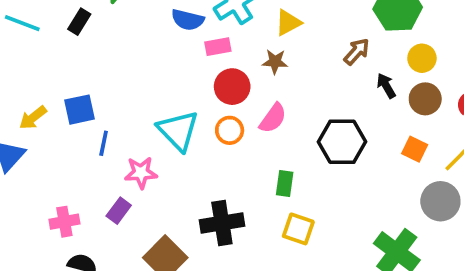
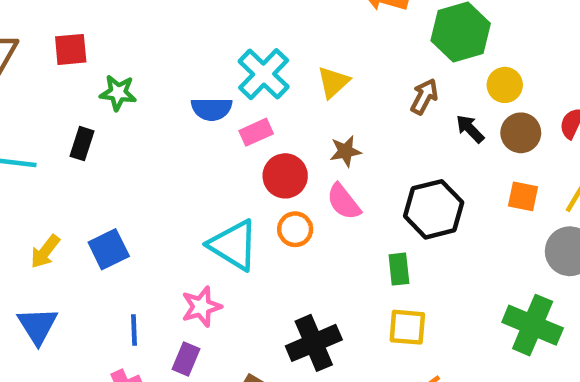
brown star: (275, 62) -> (345, 151), moved
yellow arrow: (33, 118) -> (45, 252), moved
pink semicircle: (273, 118) -> (344, 202), turned 120
blue line: (104, 143) -> (134, 330), moved
green rectangle: (285, 184) -> (399, 269), moved

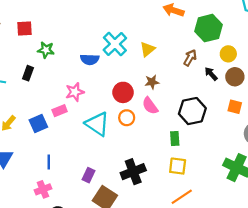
pink rectangle: (256, 132) -> (60, 111), moved
pink star: (201, 307) -> (75, 92), moved
purple rectangle: (186, 359) -> (89, 175), moved

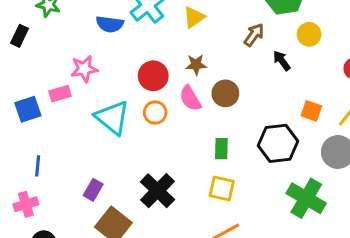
brown circle: (235, 77) -> (225, 93), moved
black hexagon: (192, 111) -> (278, 143), moved
black cross: (133, 172) -> (157, 191), turned -30

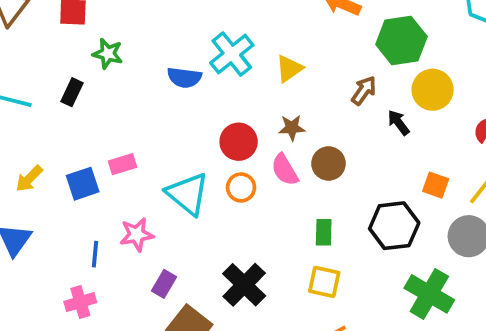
yellow circle: (309, 34) -> (433, 90), size x1.4
pink star: (84, 69) -> (137, 235), moved

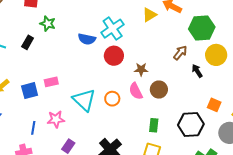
yellow triangle: (289, 69) -> (149, 15), moved
red circle: (239, 142) -> (114, 56), moved

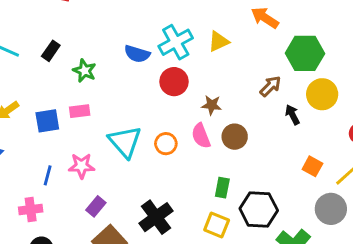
yellow triangle: (149, 15) -> (218, 41), moved
green star: (48, 24) -> (84, 71), moved
black hexagon: (191, 125) -> (259, 209), moved

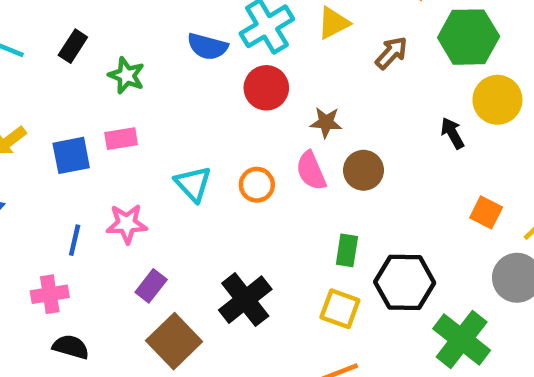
brown arrow: (270, 86) -> (391, 53), moved
cyan triangle: (125, 142) -> (193, 184), size x0.7

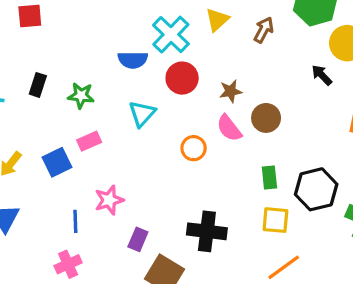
cyan triangle: (193, 184) -> (142, 114), moved, turned 40
black cross: (245, 300) -> (207, 231), turned -30

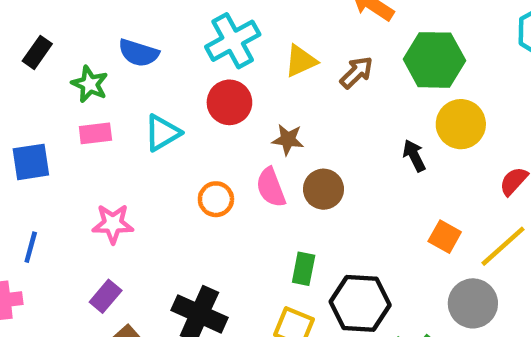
yellow triangle: (217, 20) -> (301, 61), moved
blue semicircle: (133, 60) -> (139, 53), moved
pink rectangle: (89, 141) -> (95, 133), moved
pink star: (109, 200) -> (113, 224), moved

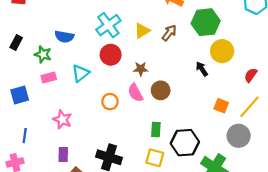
pink star: (113, 224) -> (62, 120), turned 30
purple rectangle: (106, 296) -> (63, 154), turned -32

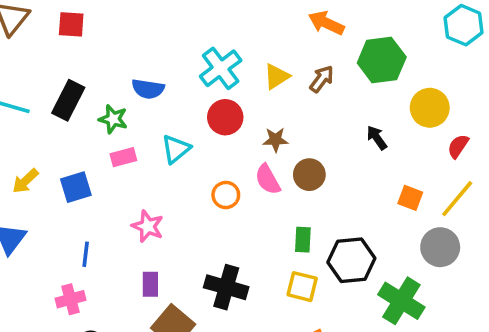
black rectangle: (16, 43) -> (68, 100), size x1.5
yellow circle: (222, 51) -> (430, 108), moved

